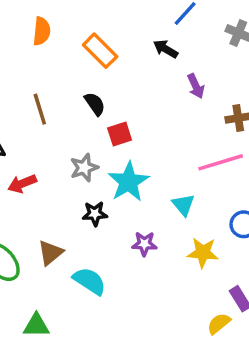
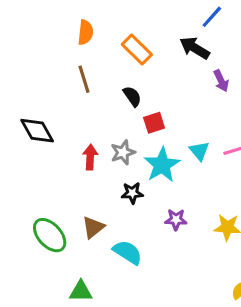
black arrow: (166, 49) -> (195, 48), size x1.4
brown line: (40, 109) -> (84, 79), moved
red arrow: (22, 184) -> (90, 157), moved, turned 115
cyan triangle: (183, 205) -> (199, 151), moved

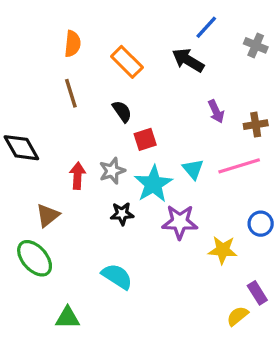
purple arrow: (221, 81) -> (216, 111), moved
purple star: (176, 220) -> (180, 222), moved, size x1.5
brown triangle: (93, 227) -> (48, 215), moved

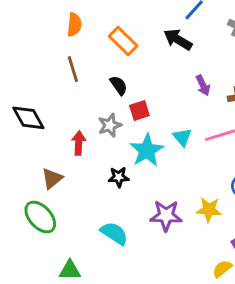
gray star: (112, 171) -> (110, 125), moved
purple star: (180, 222) -> (166, 216), moved

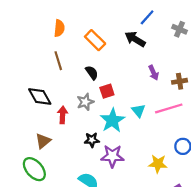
black diamond: (28, 118) -> (40, 96), moved
purple star: (166, 216) -> (112, 156), moved

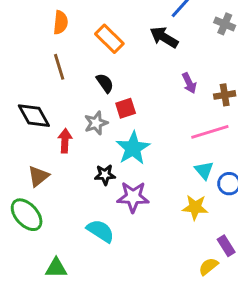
cyan triangle: (138, 111) -> (204, 170), moved

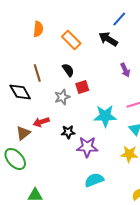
brown line: (59, 67) -> (37, 73), moved
red arrow: (65, 141) -> (41, 122), moved, turned -112
cyan star: (133, 148) -> (105, 116), moved, turned 30
cyan semicircle: (100, 231) -> (94, 180), moved, turned -54

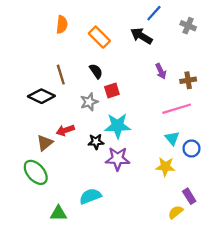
black diamond: (20, 92) -> (41, 96), turned -35
cyan star: (105, 116) -> (118, 126), moved
cyan semicircle: (94, 180) -> (90, 196), moved

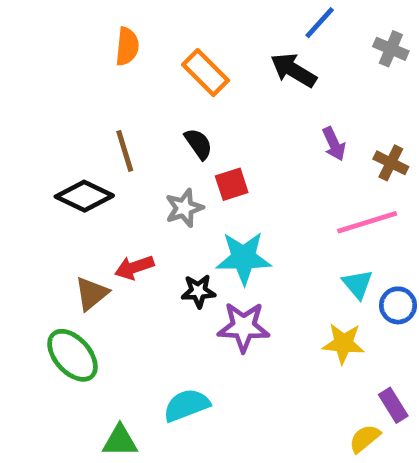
brown cross: (188, 80) -> (391, 163), turned 35

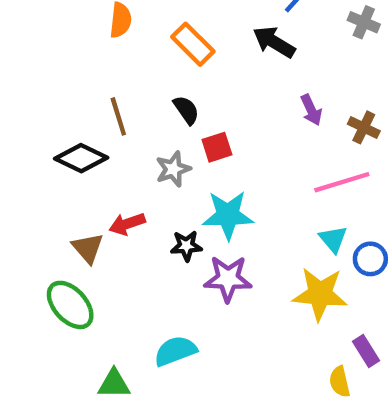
brown triangle: (91, 294) -> (88, 248), turned -32
yellow star: (343, 343) -> (320, 294), size x1.4
yellow semicircle: (365, 438) -> (340, 382), turned -64

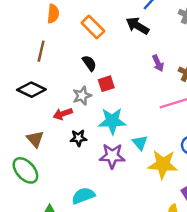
brown line: (118, 116) -> (41, 51), moved, turned 30
red arrow: (127, 224) -> (63, 114), moved
cyan triangle: (333, 239) -> (140, 143), moved
black star: (186, 246) -> (78, 138), moved

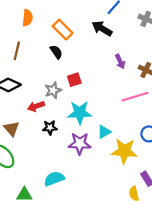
black semicircle: (89, 63) -> (56, 52), moved
cyan triangle: (140, 143) -> (104, 132), turned 40

